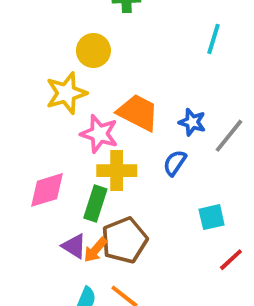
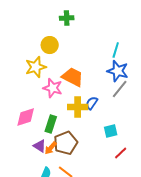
cyan line: (213, 39) -> (116, 50), moved
blue star: (192, 122) -> (118, 71), moved, size x1.5
yellow cross: (117, 171) -> (78, 107), moved

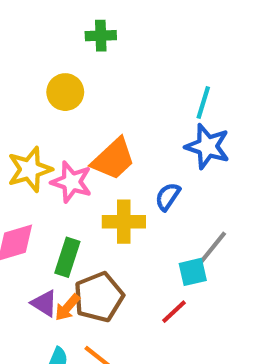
yellow star: (36, 67) -> (30, 169), moved
orange trapezoid: (73, 77) -> (113, 159), turned 110
gray line: (120, 89) -> (212, 249), moved
blue semicircle: (92, 103) -> (168, 197), moved
red line: (121, 153) -> (174, 312), moved

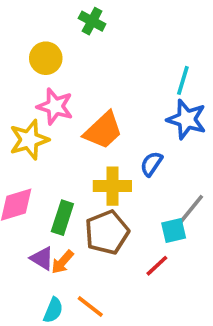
green cross: (101, 36) -> (92, 21), turned 30
yellow circle: (65, 92) -> (46, 58), moved
pink star: (72, 182) -> (55, 106), moved
brown pentagon: (99, 297) -> (107, 232), moved

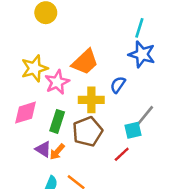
pink star: (55, 106) -> (57, 82), moved, turned 30

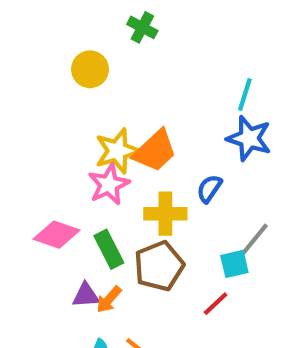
yellow star: (34, 68) -> (117, 151), moved
pink diamond: (26, 113) -> (57, 235), turned 36
green rectangle: (57, 121) -> (109, 249), turned -45
purple triangle: (43, 149) -> (86, 295), turned -36

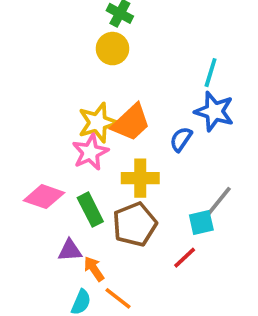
yellow circle: (90, 69) -> (112, 49), moved
blue semicircle: (209, 189) -> (181, 139), moved
orange arrow: (109, 300) -> (94, 269), moved, turned 105

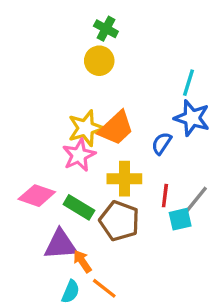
green rectangle: (90, 210) -> (79, 207), turned -32
brown pentagon: (135, 224) -> (119, 221), turned -30
purple triangle: (70, 250) -> (60, 244), size x1.5
red line: (185, 258) -> (165, 196), moved, turned -40

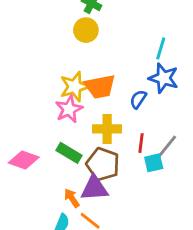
orange trapezoid: (116, 128) -> (100, 87), turned 32
pink diamond: (37, 196) -> (24, 160), moved
purple triangle: (60, 244) -> (94, 188), moved

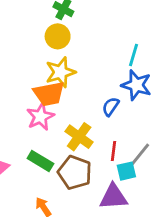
yellow star: (75, 87) -> (60, 72), moved
orange trapezoid: (100, 87) -> (49, 94), moved
yellow cross: (107, 129) -> (79, 137), turned 36
purple triangle: (94, 188) -> (113, 197), moved

